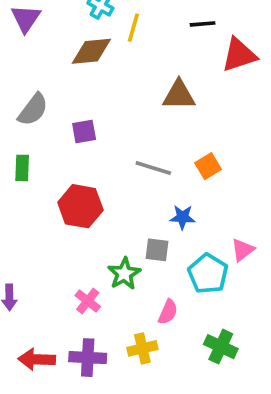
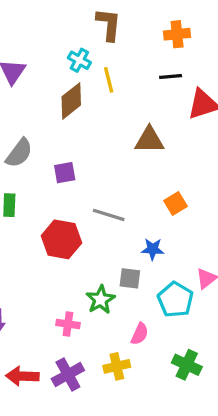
yellow line: (133, 28) -> (109, 80), turned -30
brown diamond: (91, 51) -> (71, 101), turned -33
gray line: (153, 168) -> (109, 215), moved
pink cross: (88, 301) -> (68, 324), turned -30
purple cross: (88, 358) -> (68, 375), turned -32

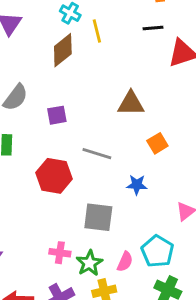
brown triangle: (149, 140) -> (131, 103), moved
gray square: (130, 278) -> (98, 217), moved, size x1.5
green star: (101, 300) -> (89, 263), moved
cyan pentagon: (175, 300) -> (157, 251), moved

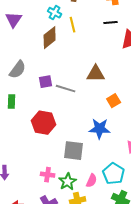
gray line: (97, 154) -> (66, 89), moved
blue star: (137, 185) -> (100, 129), size x1.5

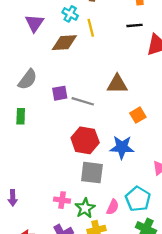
purple triangle: (14, 20) -> (34, 23), moved
brown diamond: (50, 38) -> (64, 43), turned 35
red hexagon: (44, 123) -> (85, 140), moved

